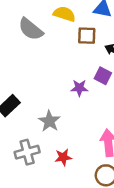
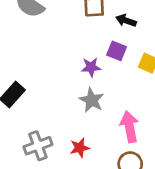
gray star: (49, 121) -> (92, 100), moved

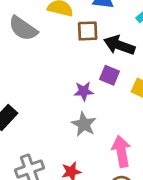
black arrow: (126, 21) -> (119, 45), size x1.5

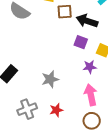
purple star: (84, 91) -> (90, 67), moved
gray star: (84, 124) -> (50, 79), moved, turned 30

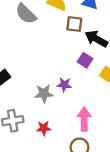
purple star: (90, 67) -> (64, 85), moved

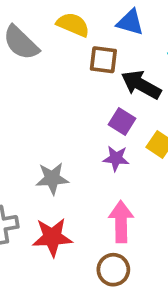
purple star: (64, 85) -> (116, 158), moved
red star: (44, 128) -> (52, 237), size x1.5

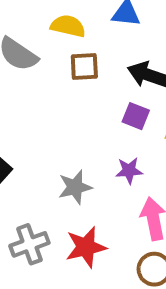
brown square: (103, 60) -> (84, 67), moved
purple star: (116, 158) -> (129, 171), moved

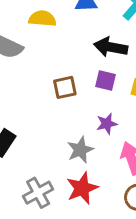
brown square: (84, 67) -> (65, 87), moved
gray star: (75, 187) -> (80, 150), moved

